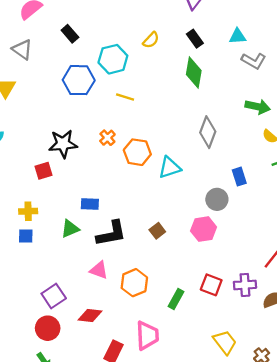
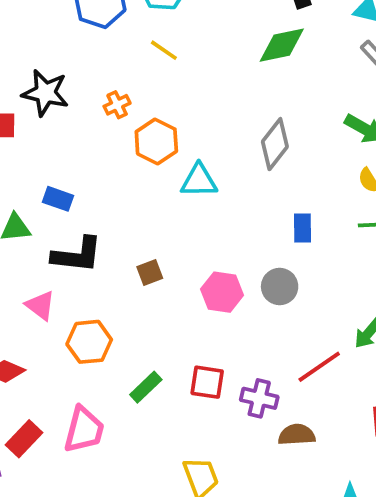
green diamond: (194, 72) -> (282, 45), turned 52
gray circle: (217, 199) -> (280, 287), moved
red square: (211, 285) -> (207, 382), turned -30

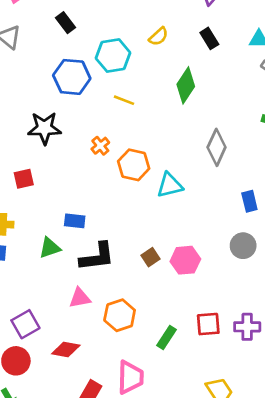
green diamond: (282, 45) -> (186, 85), moved, turned -32
black star: (45, 93) -> (44, 128), moved
pink hexagon: (222, 292) -> (185, 260), moved
pink triangle: (40, 305) -> (80, 298), turned -35

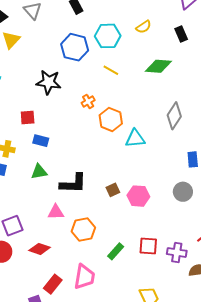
green diamond: (186, 85) -> (158, 66), turned 52
blue rectangle: (75, 221) -> (41, 141), moved

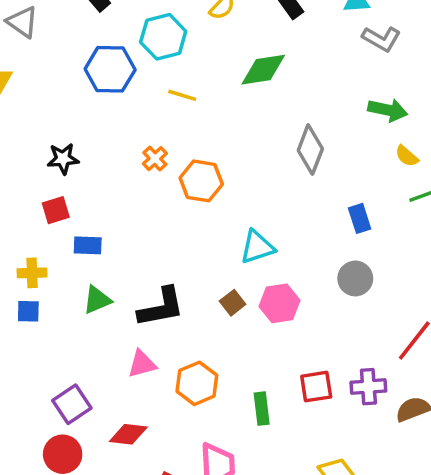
black star: (49, 82) -> (63, 159), moved, size x0.7
cyan triangle: (135, 139) -> (257, 247), moved
green rectangle: (116, 251) -> (262, 409), turned -36

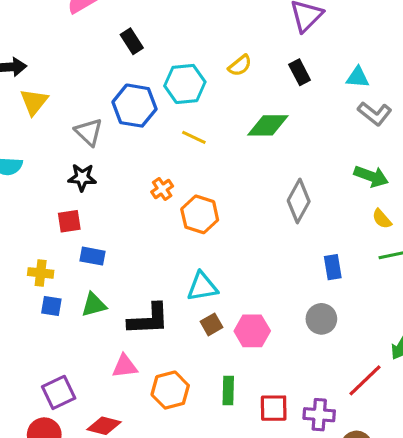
gray triangle: (22, 22) -> (89, 132), moved
cyan triangle: (257, 247) -> (202, 287), moved
blue square: (28, 311) -> (51, 306), moved
green rectangle: (262, 409) -> (228, 390), moved

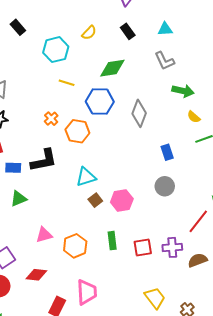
blue hexagon: (134, 106) -> (100, 102), moved
gray L-shape: (375, 114) -> (164, 61), moved, turned 35
black L-shape: (149, 319) -> (44, 160), moved

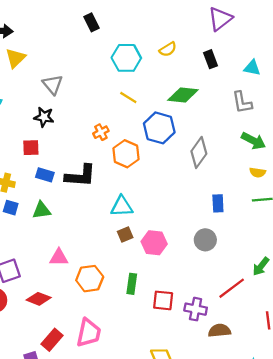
yellow semicircle: (194, 117) -> (258, 172), turned -48

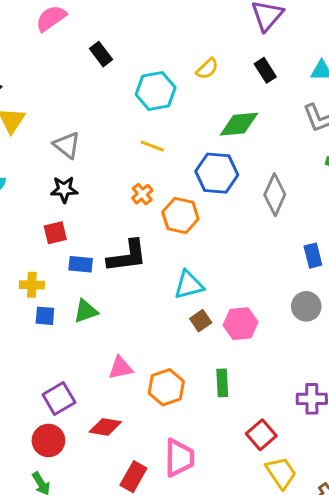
yellow line: (128, 97) -> (152, 146), moved
red square: (163, 300) -> (261, 435), moved, turned -35

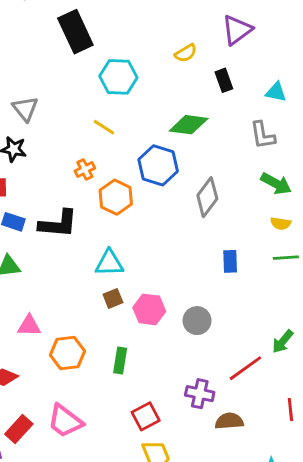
black rectangle: (101, 54) -> (75, 32), size x1.8
yellow semicircle: (207, 69) -> (186, 53), moved
gray circle: (306, 306) -> (197, 321), moved
pink trapezoid: (179, 458) -> (65, 421), turned 114

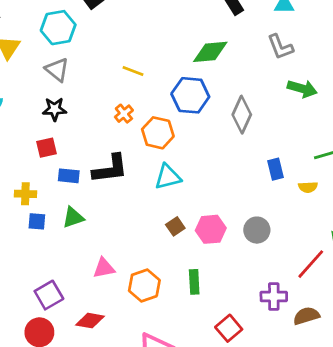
cyan hexagon: (118, 77) -> (58, 28), moved
yellow semicircle: (281, 224) -> (308, 187), moved
cyan triangle: (109, 263) -> (168, 177), moved

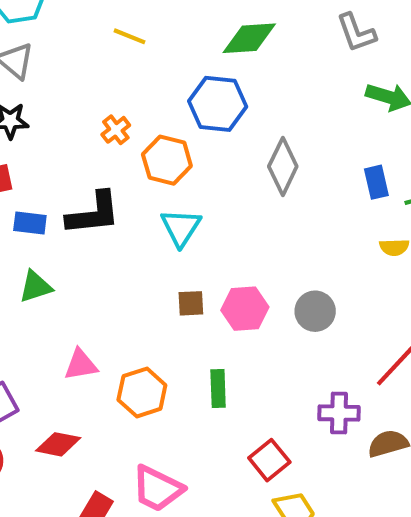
yellow line: (133, 71) -> (129, 36), moved
gray diamond: (242, 115) -> (283, 166), moved
blue rectangle: (276, 169) -> (376, 182), moved
cyan triangle: (168, 177) -> (181, 227), turned -44
brown square: (175, 226) -> (191, 303), turned 30

